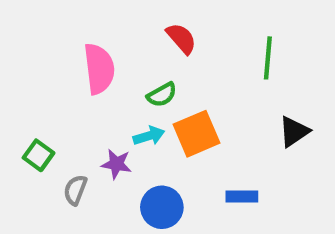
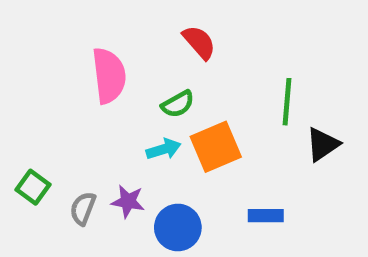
green line: (268, 58) -> (287, 102), moved
green square: (38, 155) -> (33, 187), moved
purple star: (116, 164) -> (128, 201), moved

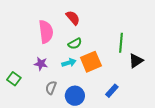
red semicircle: (199, 42) -> (73, 18), moved
purple star: (128, 201) -> (41, 64), moved
gray semicircle: (83, 209) -> (51, 88), moved
blue rectangle: (266, 216) -> (112, 91), turned -48

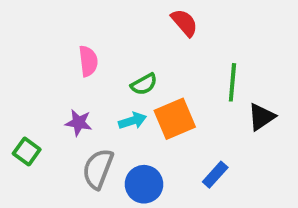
red semicircle: (73, 18) -> (184, 23), moved
pink semicircle: (46, 32) -> (88, 61), size x0.7
gray semicircle: (51, 88) -> (98, 169), size x1.5

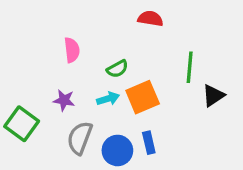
red semicircle: (184, 23) -> (150, 19), turned -40
green square: (27, 152) -> (22, 124), size x1.5
blue rectangle: (215, 175) -> (149, 143), moved, turned -55

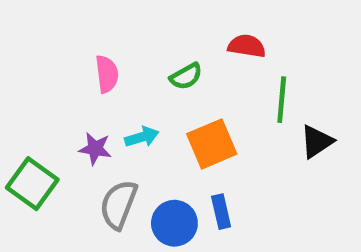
red semicircle: (150, 19) -> (247, 46), moved
green semicircle: (117, 69) -> (186, 76), moved
cyan arrow: (108, 99) -> (142, 137), moved

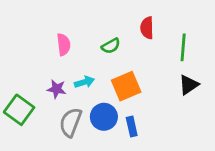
red semicircle: (247, 46) -> (147, 28), turned -100
green line: (282, 100) -> (183, 47), moved
blue circle: (174, 223) -> (104, 117), moved

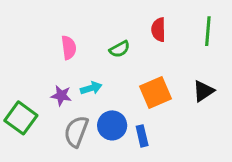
green line: (183, 47) -> (208, 31), moved
orange square: (126, 86) -> (156, 93), moved

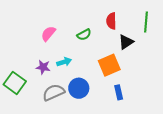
pink semicircle: (69, 48) -> (48, 34), turned -133
black triangle: (203, 91) -> (126, 42), moved
gray semicircle: (76, 131) -> (54, 92), turned 45
blue rectangle: (142, 136) -> (119, 92), moved

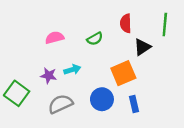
pink semicircle: (48, 34) -> (55, 38), turned 35
blue circle: (79, 88) -> (102, 99), moved

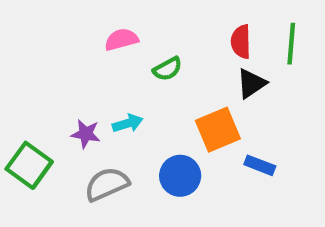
red semicircle: (126, 23) -> (241, 42), moved
pink semicircle: (55, 38) -> (121, 39), moved
blue rectangle: (134, 104) -> (260, 165), moved, turned -56

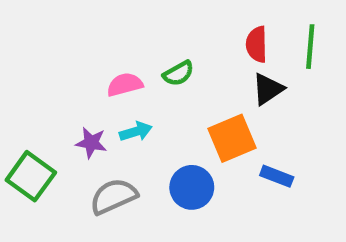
pink semicircle: (121, 39) -> (125, 85), moved

